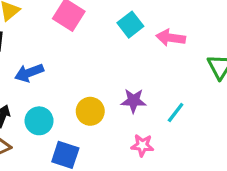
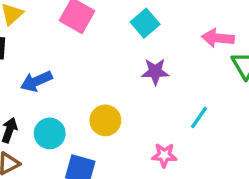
pink arrow: (171, 38) -> (218, 38), moved
purple star: (134, 101) -> (155, 72), moved

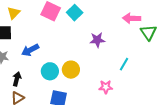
cyan square: (145, 23) -> (75, 13), moved
cyan circle: (50, 133) -> (50, 71), moved

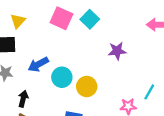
cyan line: (124, 64) -> (149, 92), moved
cyan circle: (50, 71) -> (62, 77), moved

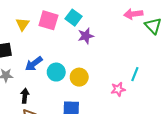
yellow triangle: (18, 21) -> (23, 24), moved
purple star: (117, 51) -> (86, 36), moved

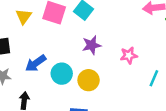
purple star: (86, 36) -> (92, 45), moved
pink star: (118, 89) -> (129, 55), moved

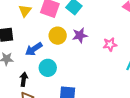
cyan circle: (62, 74) -> (48, 68), moved
yellow circle: (89, 80) -> (58, 36), moved

